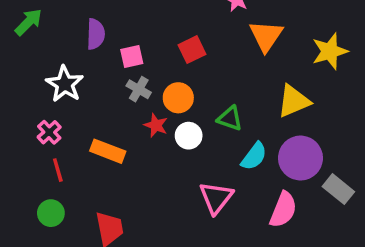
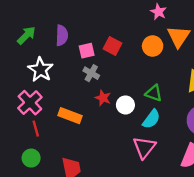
green arrow: (29, 22) -> (26, 35), moved
red square: (192, 50) -> (112, 46), moved, turned -36
orange circle: (178, 98) -> (153, 46), moved
pink cross: (49, 132) -> (30, 103), size x1.5
cyan semicircle: (254, 156) -> (151, 119), moved

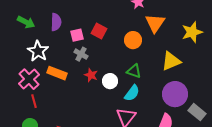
green arrow: (26, 35) -> (26, 22), turned 72
orange circle: (153, 46) -> (133, 40), moved
orange rectangle: (70, 116) -> (57, 73), moved

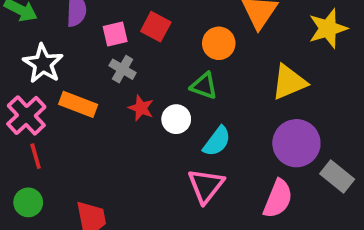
green triangle: (134, 71) -> (204, 86), moved

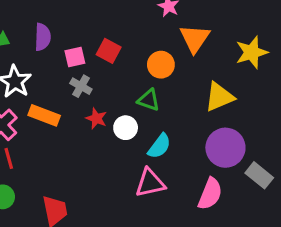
pink triangle: (206, 186) -> (150, 183), turned 40

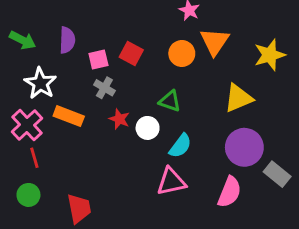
orange circle: (161, 65) -> (182, 53), moved

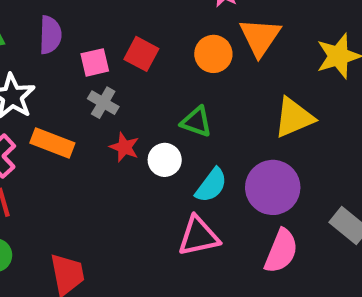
purple circle: (244, 147) -> (273, 187), moved

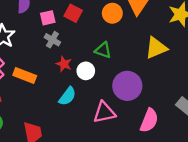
orange rectangle: (52, 143) -> (25, 75), moved
cyan semicircle: (211, 185) -> (67, 96), moved
purple circle: (273, 187) -> (127, 86), moved

